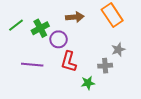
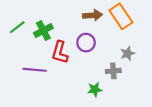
brown arrow: (75, 17) -> (93, 15), moved
purple circle: (59, 39) -> (86, 43), moved
red L-shape: (69, 62) -> (60, 52), moved

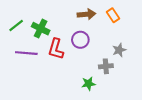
orange rectangle: (121, 16) -> (113, 15), size x0.6
green cross: (43, 31) -> (41, 29), turned -36
purple line: (35, 70) -> (26, 53), moved

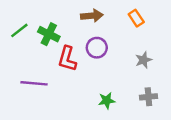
brown arrow: (86, 14) -> (92, 16), moved
purple line: (26, 53) -> (34, 83), moved
gray cross: (106, 66) -> (148, 97), moved

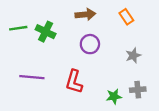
green line: (19, 30) -> (18, 28), turned 30
red L-shape: (67, 59) -> (74, 82), moved
green star: (107, 101) -> (114, 96), moved

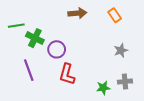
green cross: (46, 32) -> (35, 38), moved
purple circle: (90, 44) -> (57, 49), moved
purple line: (32, 77) -> (29, 70), turned 65

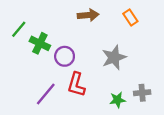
green line: (16, 26) -> (19, 29), turned -42
gray star: (121, 50) -> (114, 57), moved, size x1.5
purple line: (29, 70) -> (46, 94), moved, turned 60

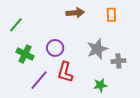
orange rectangle: (130, 17) -> (111, 15), turned 32
green cross: (40, 43) -> (25, 54), moved
gray cross: (142, 93) -> (118, 61), moved

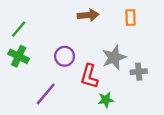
green cross: (25, 54) -> (19, 56), moved
red L-shape: (65, 72) -> (89, 76), moved
green star: (100, 85) -> (106, 100), moved

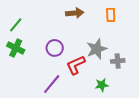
red L-shape: (89, 76) -> (76, 65), turned 50
purple line: (46, 94) -> (52, 84), moved
green star: (106, 100) -> (102, 85), moved

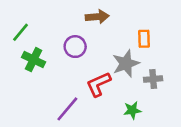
orange rectangle: (111, 15) -> (144, 39), moved
green cross: (16, 48) -> (34, 60), moved
purple circle: (55, 48) -> (75, 47), moved

